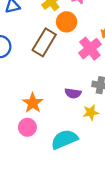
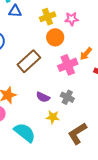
brown rectangle: (44, 42) -> (29, 61), moved
cyan semicircle: (64, 139) -> (25, 133), turned 45

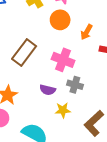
orange circle: (55, 37) -> (60, 20), moved
pink cross: (68, 65) -> (63, 60), moved, turned -36

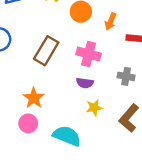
gray cross: (75, 85) -> (126, 76), moved
purple semicircle: (48, 90) -> (85, 83), moved

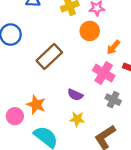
pink cross: (89, 54) -> (104, 73), moved
orange star: (34, 98) -> (36, 105), moved, turned -30

